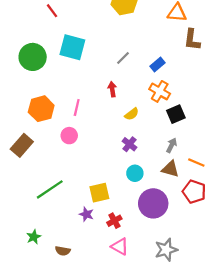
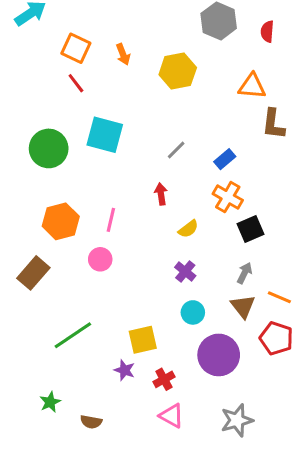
brown triangle: (170, 169) -> (243, 306), turned 36

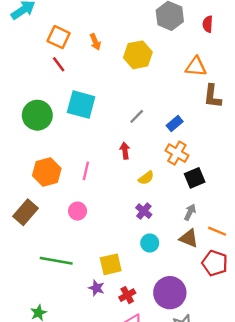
pink circle: (100, 259) -> (78, 211), moved
brown triangle: (243, 306) -> (189, 238), turned -30
green line: (73, 335) -> (56, 261), turned 44
purple circle: (219, 355) -> (170, 293), moved

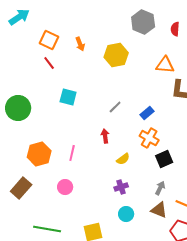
cyan square: (81, 105) -> (68, 97), size x0.7
green circle: (37, 115) -> (18, 108), moved
purple cross: (144, 211) -> (121, 187), turned 32

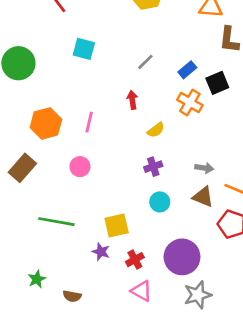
black square: (164, 159) -> (217, 83), moved
gray arrow: (160, 188) -> (204, 168), turned 72

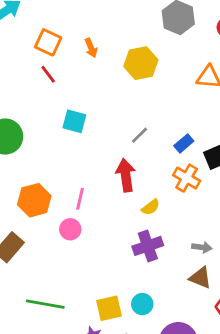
red arrow: (132, 100) -> (126, 175), size x1.6
pink circle: (80, 167) -> (70, 229), moved
purple cross: (153, 167) -> (148, 246), size x1.5
cyan circle: (160, 202) -> (142, 304), moved

